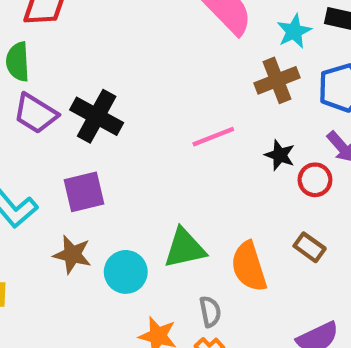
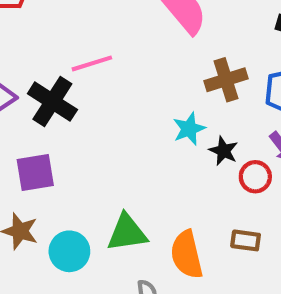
cyan star: (294, 31) -> (189, 129), moved
pink line: (213, 137) -> (92, 63), moved
brown rectangle: (310, 247) -> (246, 240), turned -32

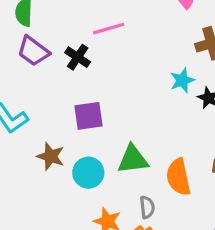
black cross: (52, 102) -> (78, 57), size x0.7
purple square: (35, 172) -> (88, 116), moved

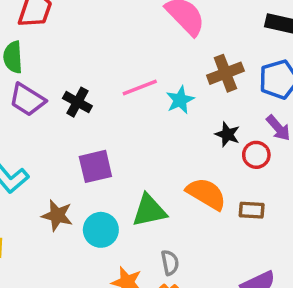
pink line: (109, 29) -> (140, 88), moved
cyan star: (182, 80) -> (180, 100), moved
orange semicircle: (178, 177) -> (206, 194), moved, turned 138

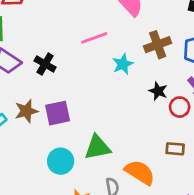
pink line: (140, 88) -> (94, 38), moved
orange semicircle: (206, 194) -> (140, 172), moved
brown star: (57, 215) -> (26, 111), moved, turned -30

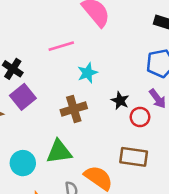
brown cross: (158, 45) -> (74, 109), moved
purple square: (58, 113) -> (23, 97), moved, turned -30
brown rectangle: (175, 149) -> (134, 157), size x1.5

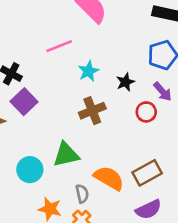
black star: (120, 101) -> (125, 82), moved, turned 30
brown cross: (74, 109) -> (92, 111), moved
brown rectangle: (134, 157) -> (147, 173), moved, turned -32

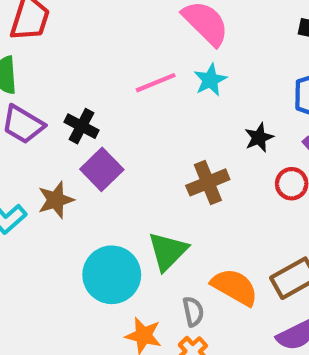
cyan star: (88, 71) -> (210, 80), moved
green triangle: (66, 155) -> (168, 251), turned -32
cyan circle: (30, 170) -> (112, 275), size x1.4

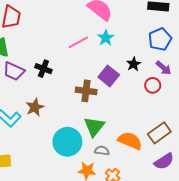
purple square: (102, 169) -> (109, 76), moved
brown cross: (208, 182) -> (86, 91), moved, turned 36
gray semicircle: (193, 312) -> (102, 151), moved, turned -64

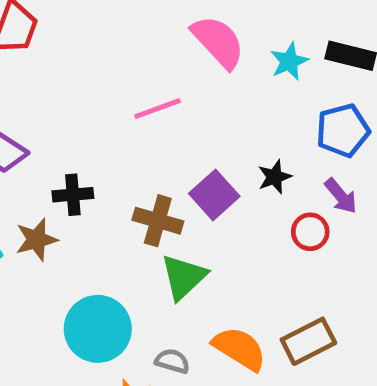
cyan star: (106, 38) -> (289, 61), moved
black cross: (43, 69) -> (73, 195), moved, turned -35
green triangle: (94, 127) -> (184, 277), moved

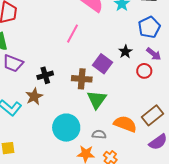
pink line: (157, 109) -> (72, 34), turned -30

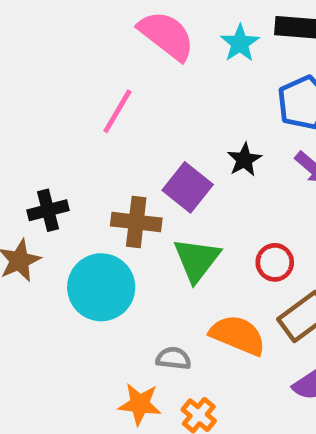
red circle: (144, 71) -> (275, 262), moved
green triangle: (97, 100) -> (197, 260), moved
cyan circle: (66, 128) -> (101, 287), moved

